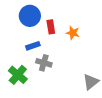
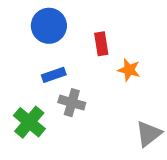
red rectangle: (51, 27) -> (101, 44), moved
orange star: (73, 33) -> (129, 70), moved

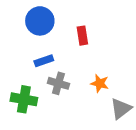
orange star: (129, 70) -> (100, 83), moved
green cross: (29, 122) -> (24, 99), turned -30

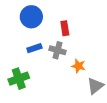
gray cross: (58, 83) -> (58, 50), moved
green cross: (24, 99) -> (19, 79), turned -30

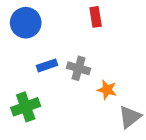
blue circle: (31, 17) -> (26, 23), moved
red rectangle: (65, 28) -> (96, 17), moved

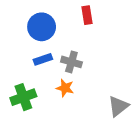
blue circle: (26, 23) -> (42, 27), moved
orange star: (107, 90) -> (65, 88), moved

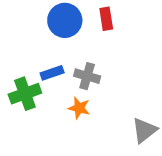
blue circle: (42, 27) -> (65, 20), moved
green cross: (23, 97) -> (25, 94), moved

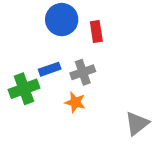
red rectangle: (106, 19) -> (96, 32), moved
gray cross: (87, 76) -> (83, 72), turned -35

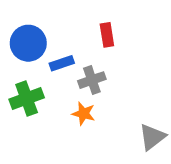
blue circle: (62, 20) -> (28, 43), moved
blue rectangle: (50, 69) -> (62, 63), moved

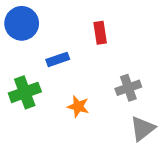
blue circle: (28, 43) -> (22, 23), moved
gray cross: (92, 80) -> (128, 88), moved

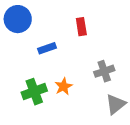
green cross: (25, 92) -> (34, 92), moved
orange star: (78, 107) -> (63, 86), turned 30

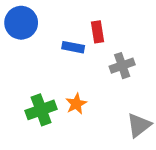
blue rectangle: (47, 48) -> (73, 47), moved, turned 30
gray cross: (104, 71) -> (122, 66), moved

